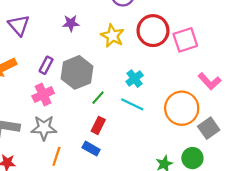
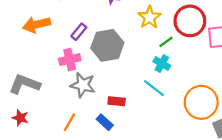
cyan cross: (135, 79) -> (162, 64), turned -35
green line: (98, 98) -> (166, 42), moved
red rectangle: (98, 125) -> (117, 101), turned 56
gray star: (44, 128) -> (83, 85), moved

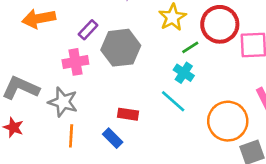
gray star: (83, 85) -> (63, 102), moved
orange line: (69, 122) -> (71, 136), turned -30

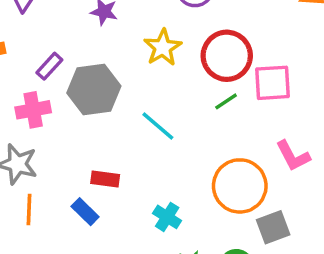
green line: (190, 47) -> (226, 101), moved
cyan cross: (184, 73) -> (167, 217), moved
cyan line: (173, 101) -> (158, 126), moved

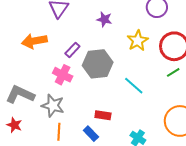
pink cross: (33, 110) -> (63, 75), turned 36

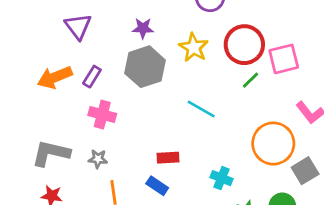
purple rectangle: (72, 50) -> (92, 77), moved
gray hexagon: (98, 64) -> (145, 67), moved
gray star: (53, 106) -> (98, 159), size x0.6

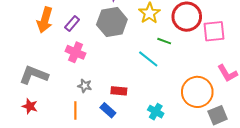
orange arrow: (55, 77) -> (45, 20), turned -60
green line: (250, 80) -> (164, 41), moved, turned 56
gray star: (98, 159) -> (85, 86), moved

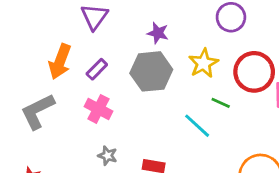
gray L-shape: (34, 75) -> (38, 111), moved, turned -52

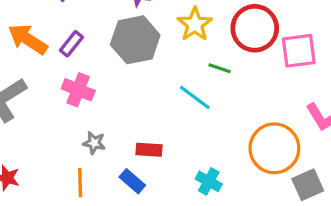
orange arrow: (60, 62) -> (28, 39), turned 108

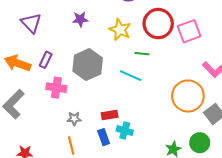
gray hexagon: (135, 40) -> (88, 65), moved
blue rectangle: (132, 181) -> (104, 137), turned 42
cyan cross: (209, 181) -> (125, 131), moved

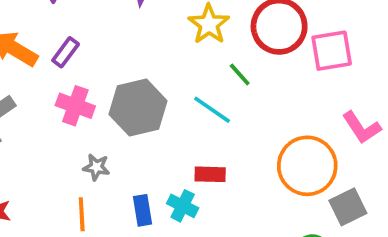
green line: (142, 54) -> (240, 75), turned 32
gray hexagon: (88, 65) -> (138, 108), moved
red rectangle: (110, 115) -> (210, 174), moved

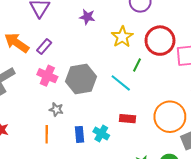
green line: (240, 75) -> (137, 65), turned 64
red rectangle: (210, 174) -> (127, 119), moved

